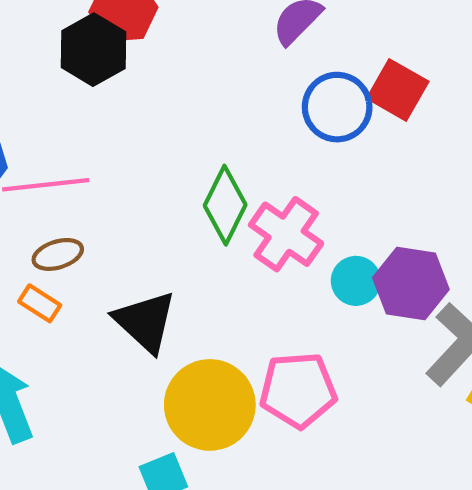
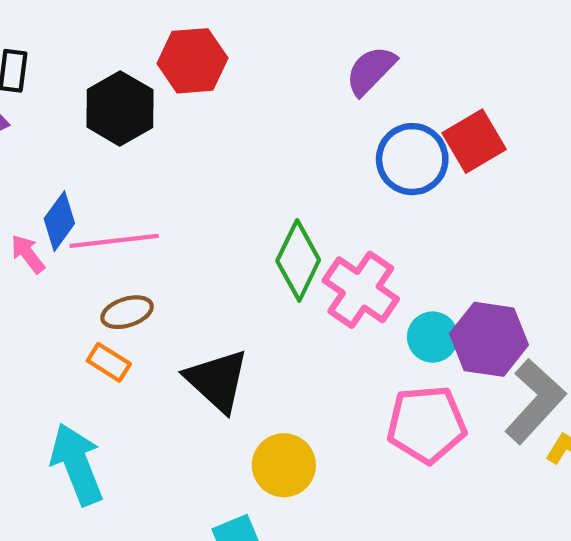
black hexagon: (93, 50) -> (120, 108), moved
red square: (398, 90) -> (474, 141), turned 30
pink pentagon: (298, 390) -> (426, 424), moved
yellow circle: (210, 405) -> (284, 465), size x0.7

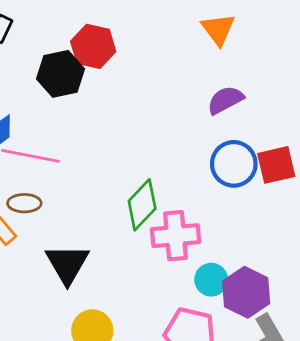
red hexagon: (193, 61) -> (93, 46), moved
pink cross: (361, 290) -> (176, 236), turned 33

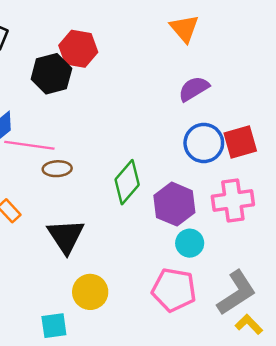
brown ellipse: (24, 203) -> (57, 169), moved
pink cross: (176, 236) -> (233, 200), moved
purple hexagon: (246, 292) -> (174, 204), moved

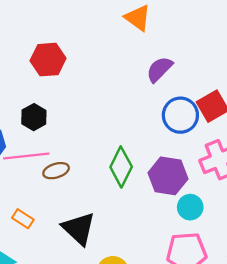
black hexagon: (51, 74) -> (34, 117), moved, size x0.7

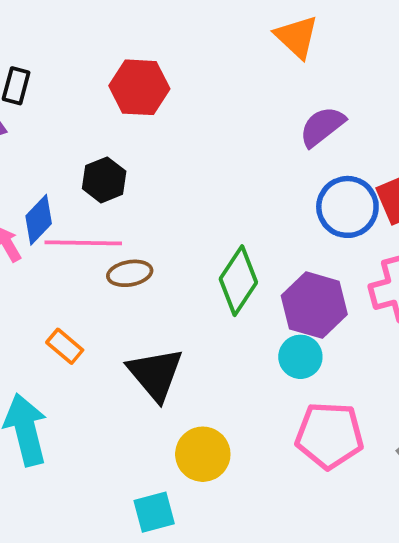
cyan circle: (190, 207) -> (300, 357), moved

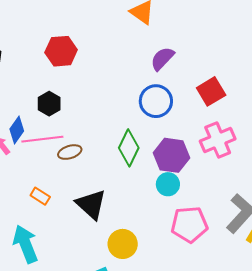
blue circle: (347, 207) -> (156, 101), moved

